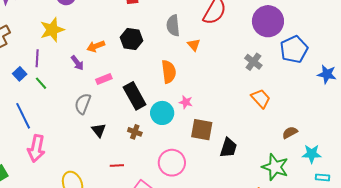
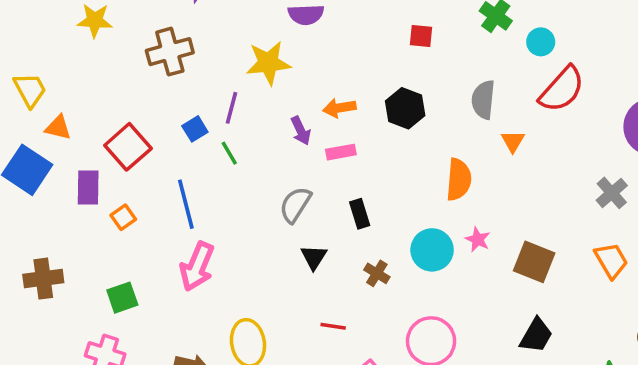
pink rectangle: (104, 79) -> (341, 152), moved
black rectangle: (135, 96) -> (360, 214), moved, size x0.6
brown square: (202, 130) -> (534, 262), moved

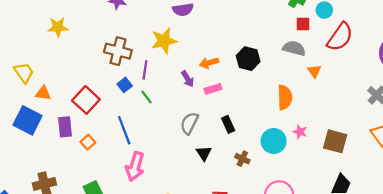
red square: (421, 36) -> (303, 24), moved
brown cross: (170, 52) -> (118, 51), moved, turned 36
gray semicircle: (483, 100) -> (294, 48), turned 105

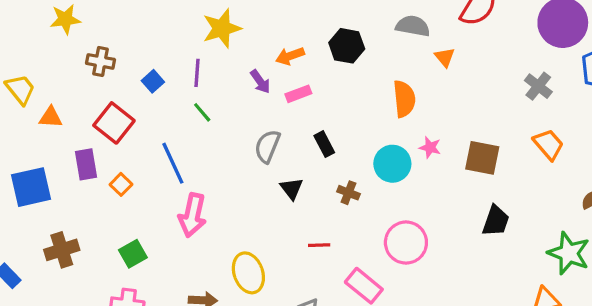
brown cross: (118, 51) -> (101, 61), moved, size x0.7
blue square: (125, 85) -> (153, 81), moved
blue square: (28, 120) -> (31, 187), moved, turned -36

